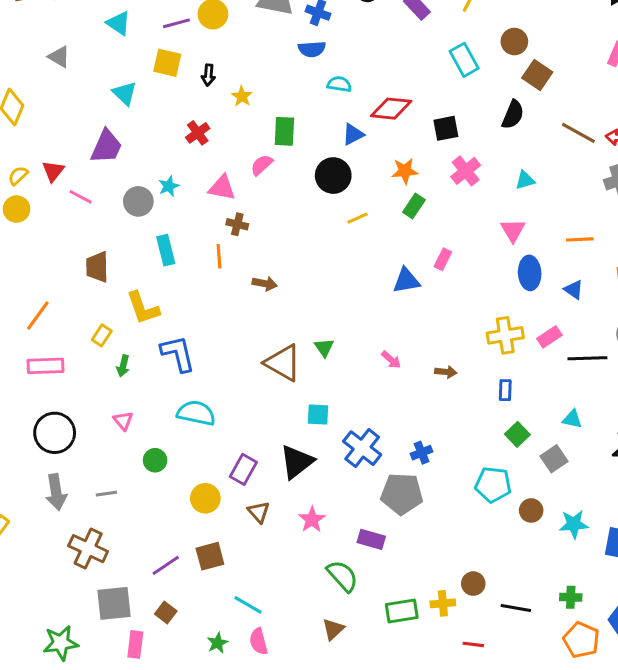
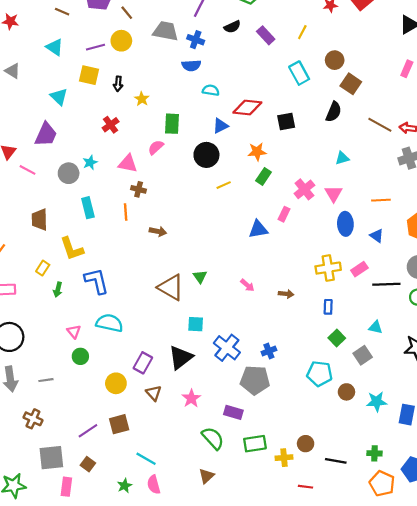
pink cross: (466, 171) -> (304, 189), moved
pink triangle: (123, 421) -> (74, 332), moved
brown cross: (88, 549) -> (33, 419), size x0.7
green rectangle: (402, 611) -> (255, 444), moved

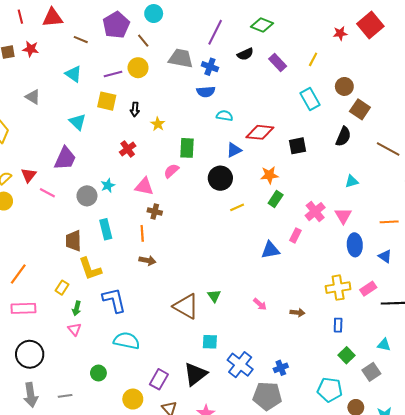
brown trapezoid: (39, 220) -> (73, 241), moved
brown arrow: (158, 231) -> (147, 260), moved
pink triangle: (74, 332) -> (74, 329), moved

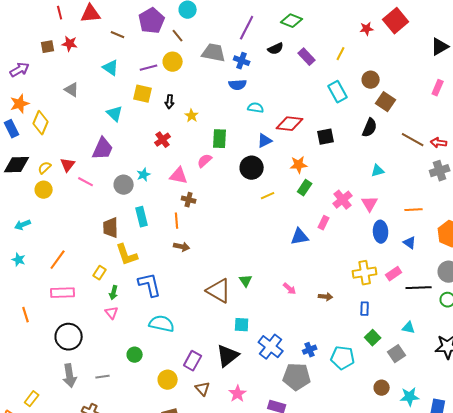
cyan pentagon: (330, 390) -> (343, 358), moved

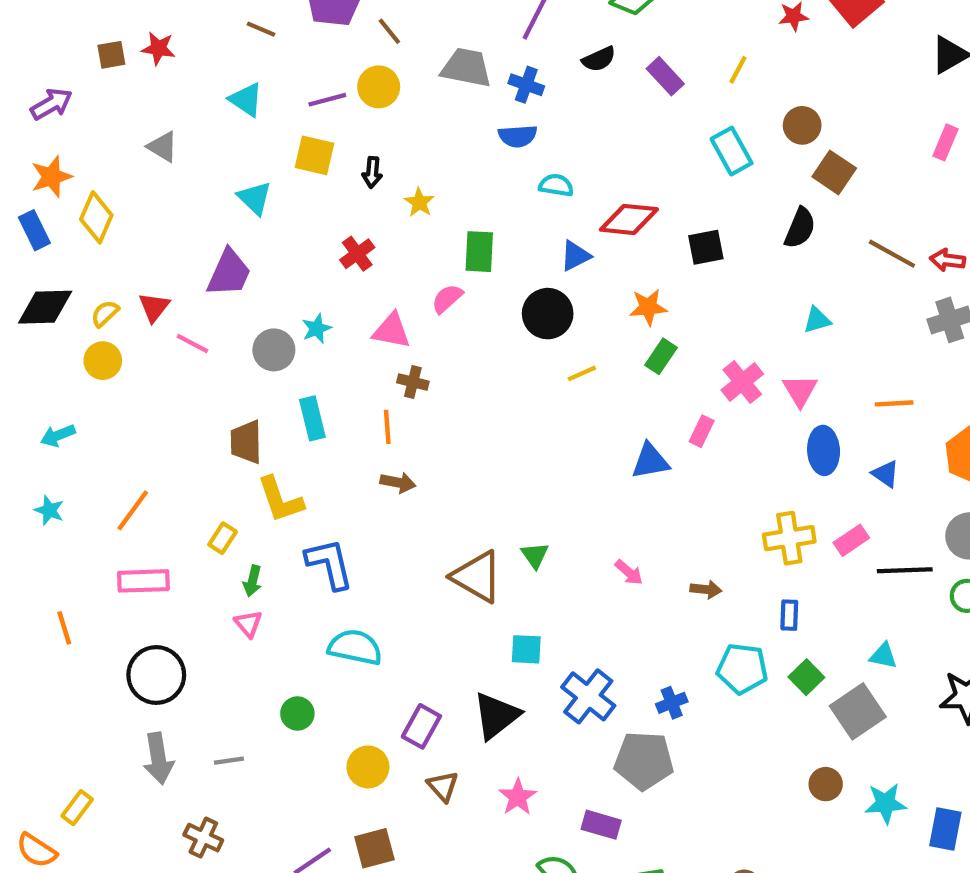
gray square: (397, 354) -> (858, 711), size x1.4
cyan pentagon: (343, 358) -> (742, 669), moved

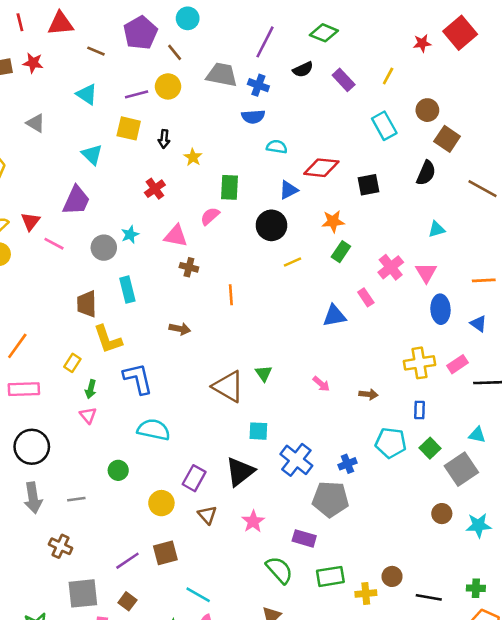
orange line: (387, 427) -> (231, 295), moved
pink rectangle: (702, 431) -> (366, 297), turned -60

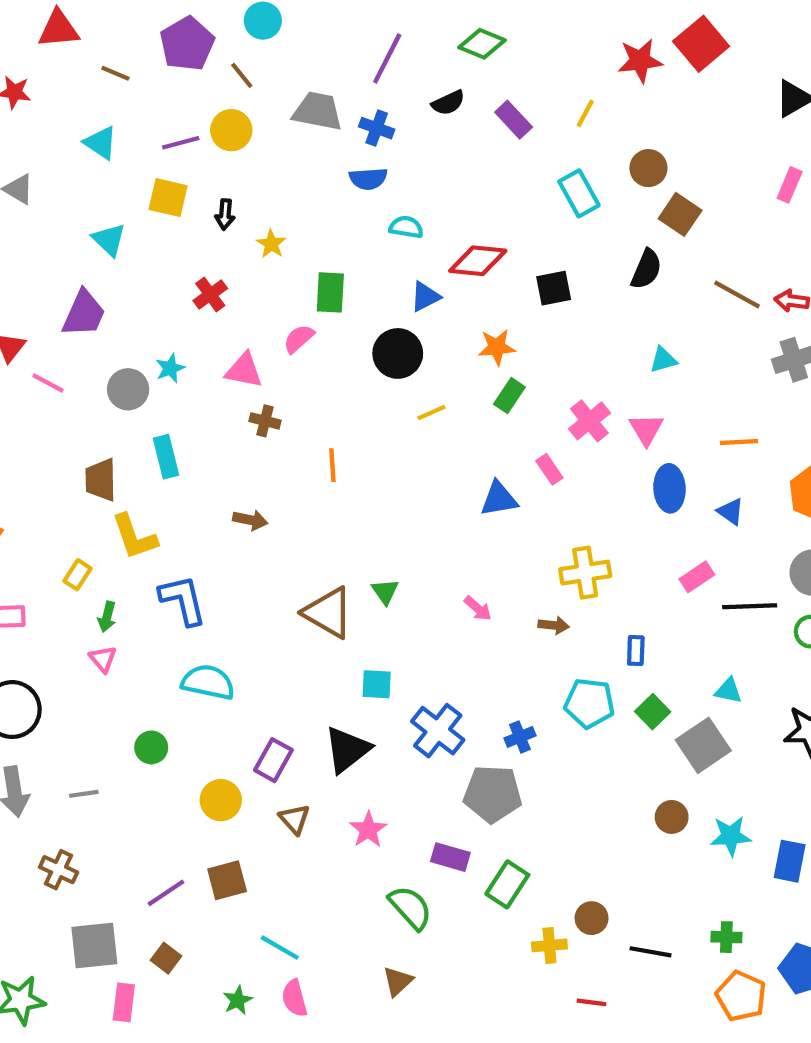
red star: (422, 43) -> (640, 61), size x1.5
yellow cross: (420, 363) -> (585, 573), moved
green rectangle: (330, 576) -> (507, 884), moved, turned -48

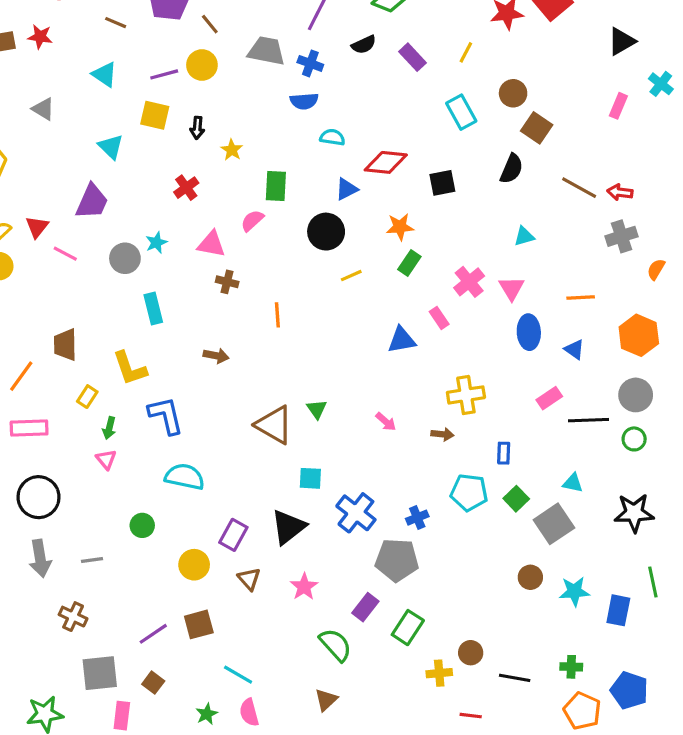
brown trapezoid: (101, 480) -> (65, 345), moved
purple rectangle: (450, 857) -> (365, 607), turned -68

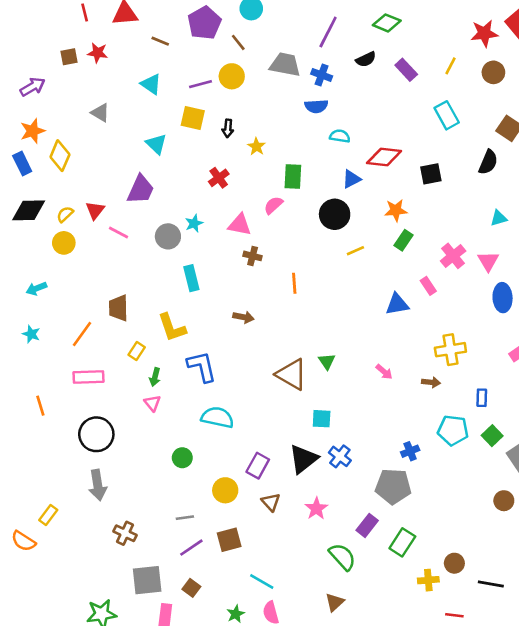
brown circle: (513, 93) -> (493, 72), moved
blue cross: (356, 513) -> (340, 456), moved, size x0.7
gray line: (92, 560) -> (185, 518), moved

